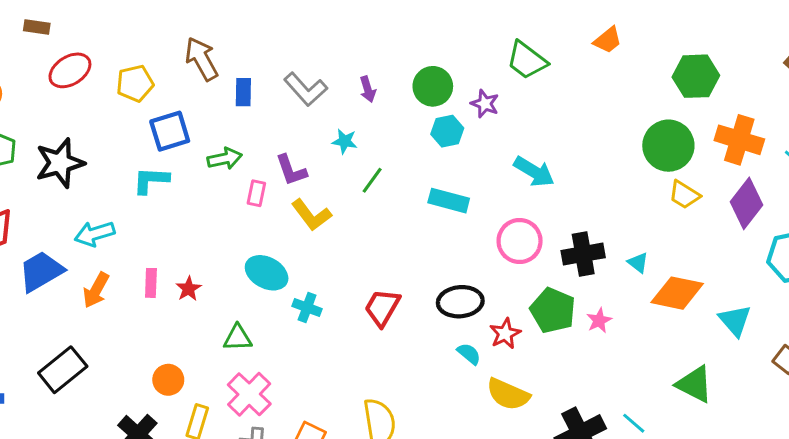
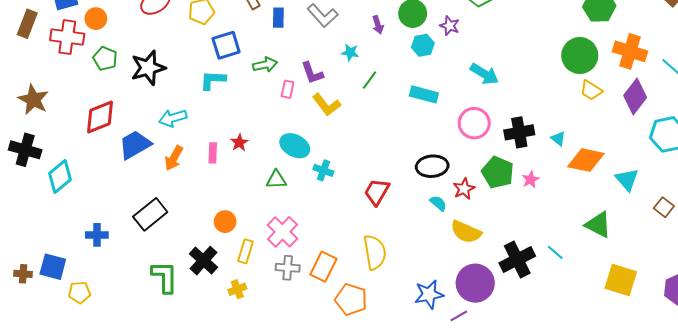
purple arrow: (368, 89) -> (378, 25), moved
red star: (189, 289) -> (239, 143), moved
red trapezoid: (382, 307) -> (377, 192), moved
green triangle: (238, 338) -> (276, 180), moved

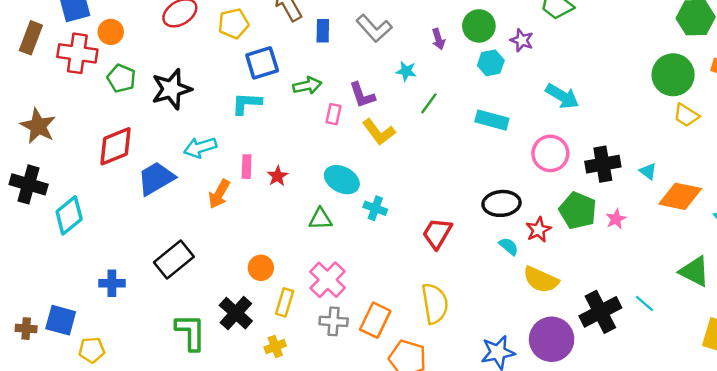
pink rectangle: (213, 153) -> (247, 167), moved
orange arrow: (174, 158) -> (219, 194), moved

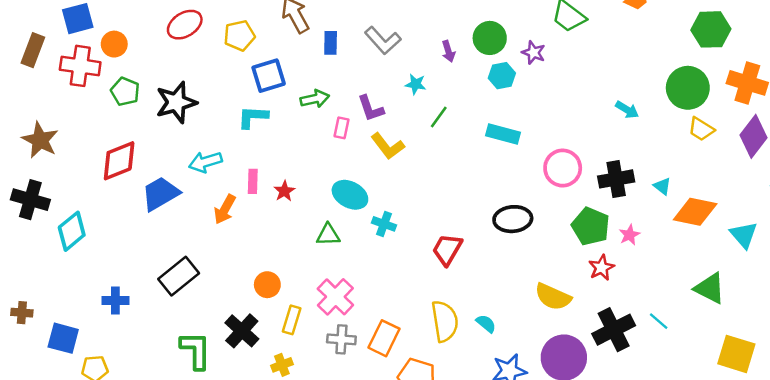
cyan arrow: (562, 96) -> (627, 110), moved, size x0.7
red star: (538, 230) -> (602, 268), moved
cyan semicircle: (509, 246) -> (486, 324), moved
brown cross: (26, 329) -> (22, 313), moved

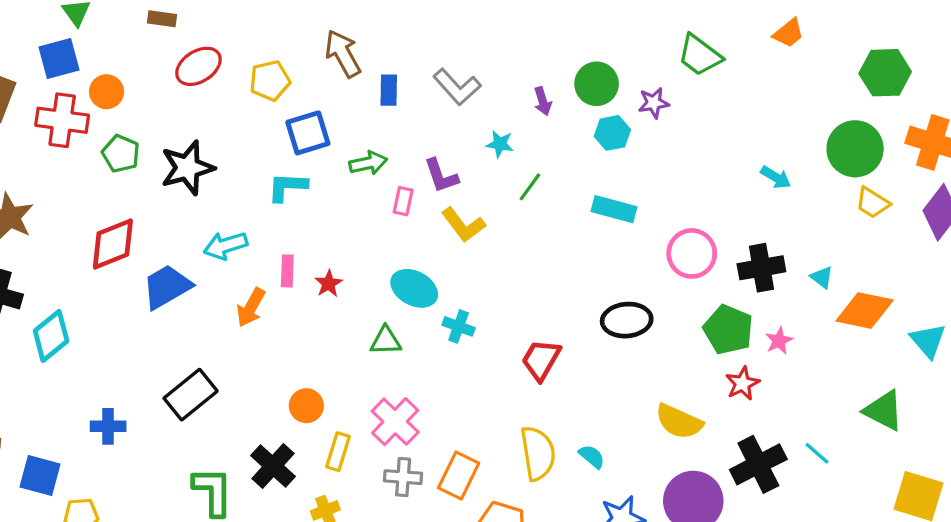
purple star: (533, 53) -> (654, 103), turned -30

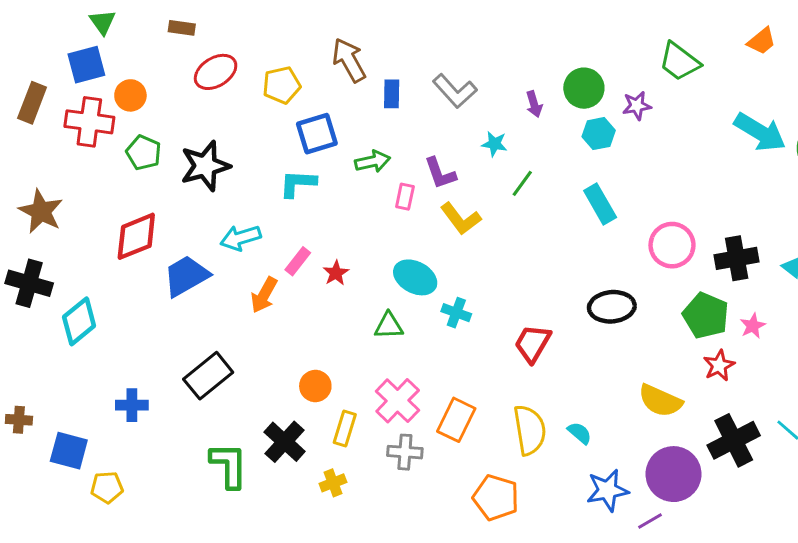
cyan arrow: (776, 177) -> (760, 132), moved, size x1.8
cyan rectangle: (614, 209) -> (600, 204), turned 45
pink rectangle: (287, 271) -> (298, 261), turned 36
orange rectangle: (459, 475) -> (456, 420), moved

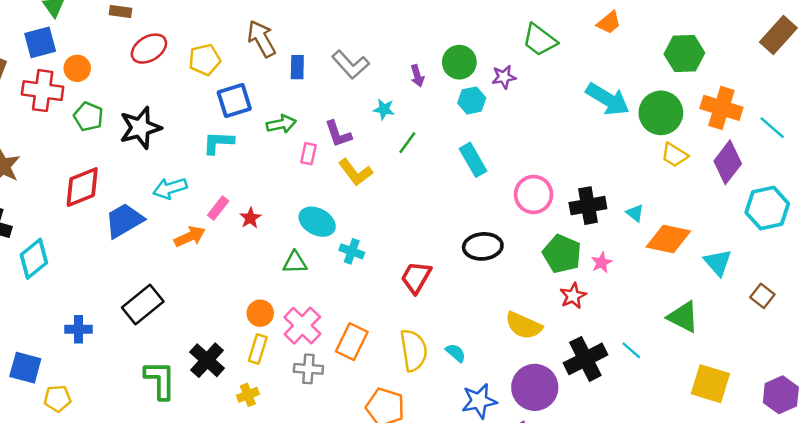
orange arrow: (264, 295) -> (190, 237), turned -144
orange circle: (315, 386) -> (260, 313), moved

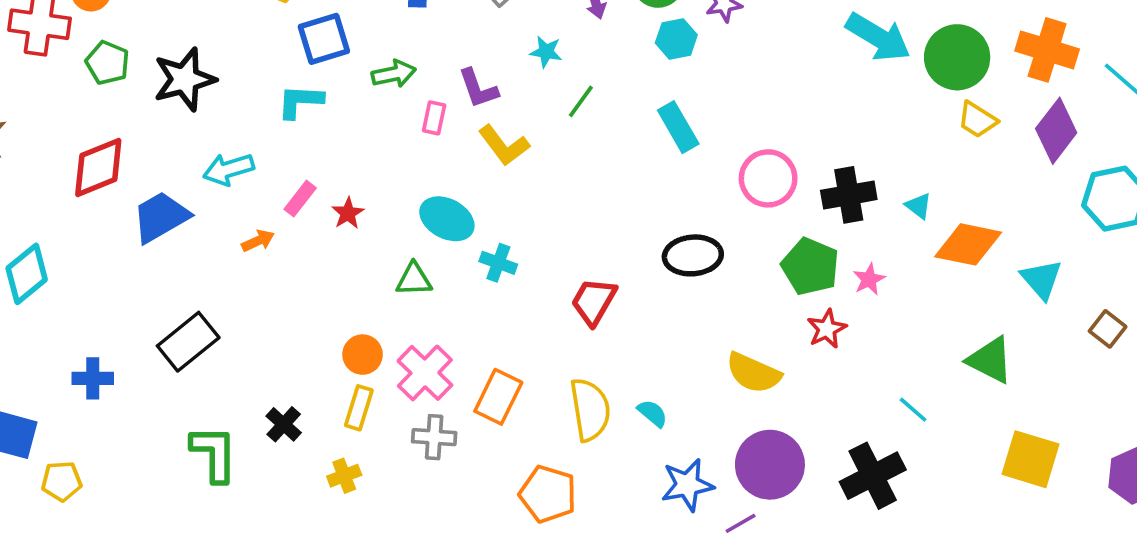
orange arrow: (190, 237) -> (258, 241), size x0.7
black cross: (585, 359) -> (873, 476), moved
black cross: (207, 360) -> (284, 424), size x0.7

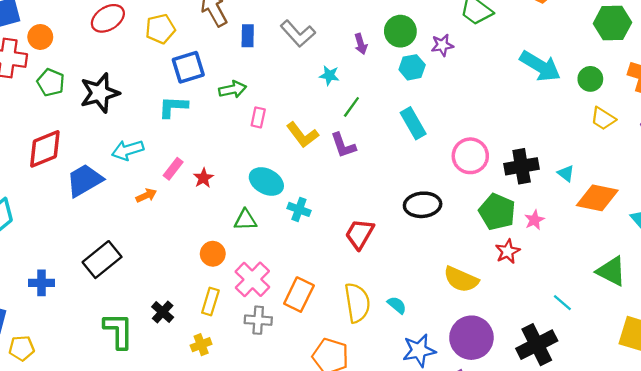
green circle: (957, 57) -> (590, 79), size x0.6
purple L-shape: (478, 88) -> (343, 145), moved
orange circle: (363, 355) -> (213, 254), moved

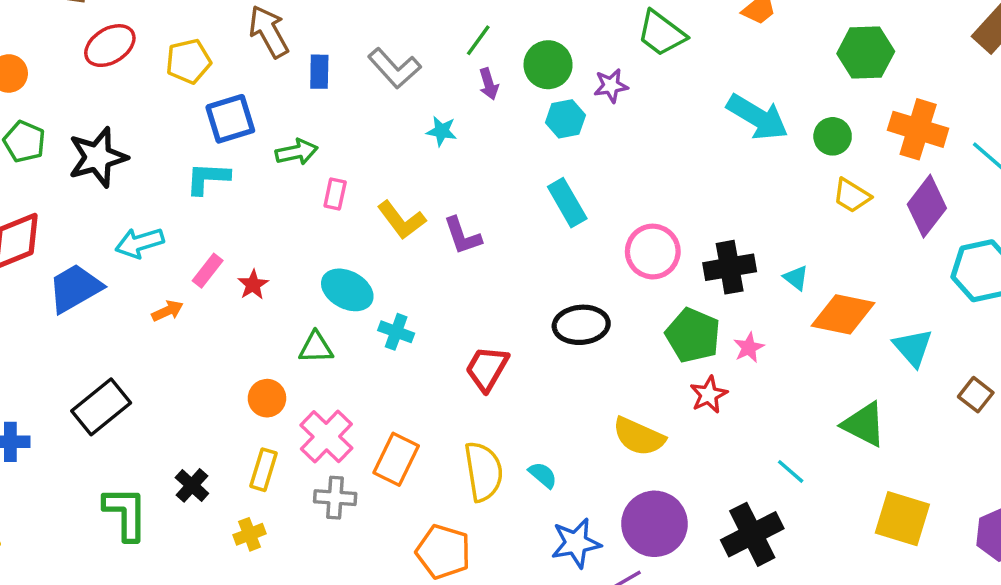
green line: (351, 107) -> (478, 40), moved

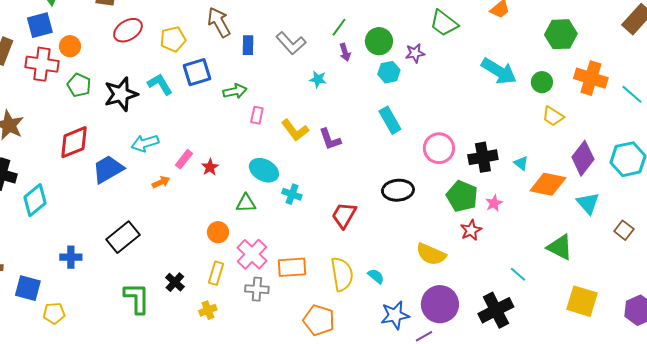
cyan L-shape: (208, 178) -> (160, 84), moved, turned 56
purple diamond: (927, 206) -> (583, 158), moved
orange rectangle: (396, 459) -> (292, 267), turned 60

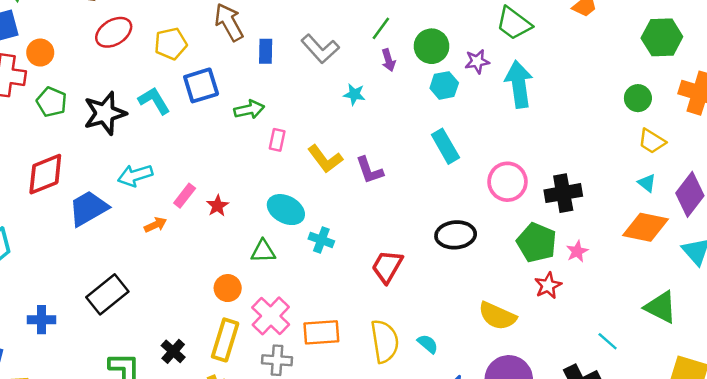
cyan arrow: (499, 71) -> (519, 84), moved, turned -129
cyan triangle: (521, 163) -> (647, 183), moved
yellow rectangle: (216, 273) -> (225, 340), size x1.4

